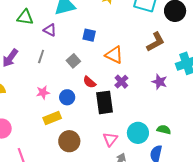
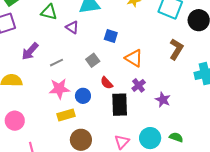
brown L-shape: (156, 42) -> (176, 49), turned -35
gray line: (41, 56) -> (57, 63), moved, turned 40
purple star: (159, 82) -> (163, 100), moved
pink star: (43, 92) -> (59, 89), size x1.5

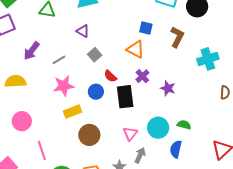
purple triangle: (72, 27) -> (83, 31), moved
blue square: (111, 36) -> (146, 28), moved
blue circle: (83, 96) -> (96, 92), moved

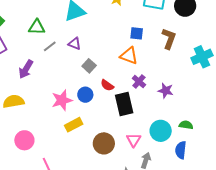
gray line: (59, 60) -> (50, 46), moved
blue circle: (96, 92) -> (85, 95), moved
brown circle: (89, 135) -> (104, 143), moved

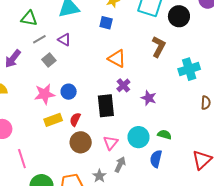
blue square: (137, 33) -> (106, 23), moved
gray square: (89, 66) -> (49, 60), moved
red semicircle: (107, 85) -> (75, 119), moved, turned 72

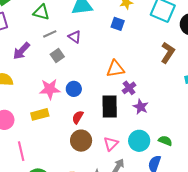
orange triangle: (117, 59) -> (115, 69), moved, turned -42
purple star: (149, 98) -> (141, 107), moved
yellow rectangle: (53, 120) -> (40, 114), moved

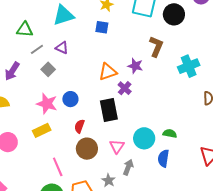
pink star: (50, 89) -> (47, 104), turned 30
purple star: (141, 107) -> (135, 66), moved
pink line: (21, 151) -> (58, 167), moved

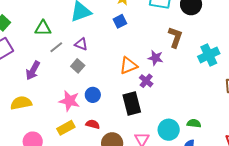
blue square: (102, 27) -> (120, 21), turned -32
gray square: (48, 69) -> (78, 66), moved
red semicircle: (79, 126) -> (93, 124), moved, turned 88

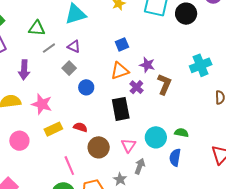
blue square: (120, 21) -> (122, 44), moved
brown L-shape: (175, 37) -> (164, 84), moved
purple arrow: (33, 71) -> (24, 70), turned -30
blue circle: (93, 95) -> (86, 87), moved
pink star: (69, 101) -> (42, 104), moved

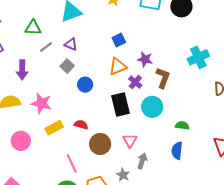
cyan circle: (156, 137) -> (152, 107), moved

